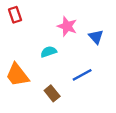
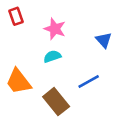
pink star: (67, 26) -> (55, 29), moved
brown rectangle: (52, 93) -> (56, 102), size x1.5

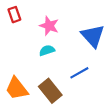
blue triangle: (104, 40) -> (93, 36), size x1.6
orange trapezoid: (18, 81) -> (17, 89), moved

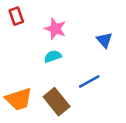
blue triangle: (93, 36) -> (104, 40), size x0.6
orange trapezoid: (17, 89) -> (19, 99), turned -70

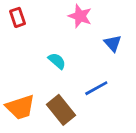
pink star: (55, 29) -> (80, 16), moved
cyan semicircle: (53, 56) -> (57, 61), turned 60

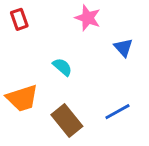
blue line: (96, 88) -> (117, 112), moved
orange trapezoid: (20, 107) -> (22, 98), moved

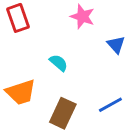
red rectangle: (19, 19) -> (18, 18), size x1.4
brown rectangle: (67, 120) -> (63, 113), turned 64

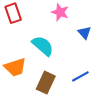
cyan semicircle: (59, 63) -> (43, 46), size x1.6

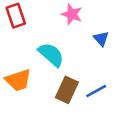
brown rectangle: (46, 83) -> (67, 90), moved

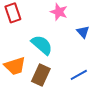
brown rectangle: (67, 90) -> (41, 75), moved

